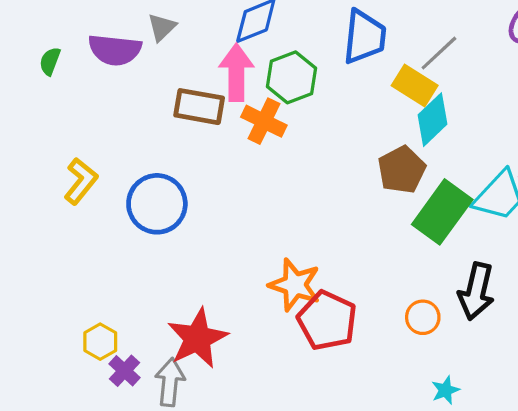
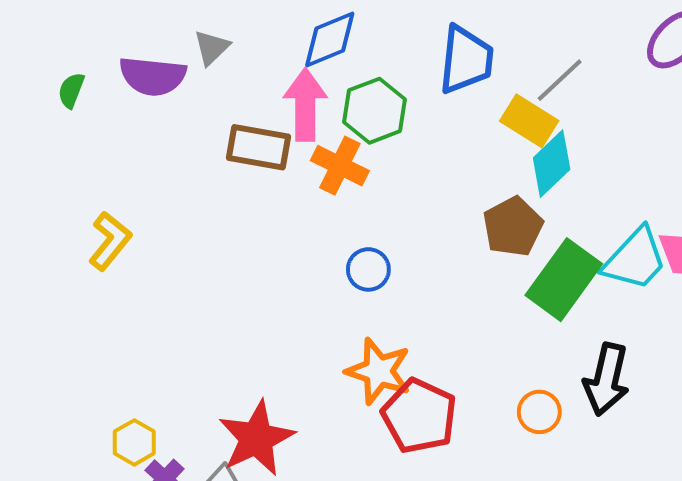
blue circle: (157, 204) -> (368, 269), moved, size x0.6

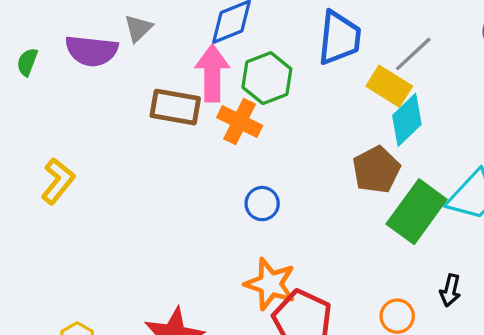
black arrow: (606, 379) -> (450, 290), size x0.6

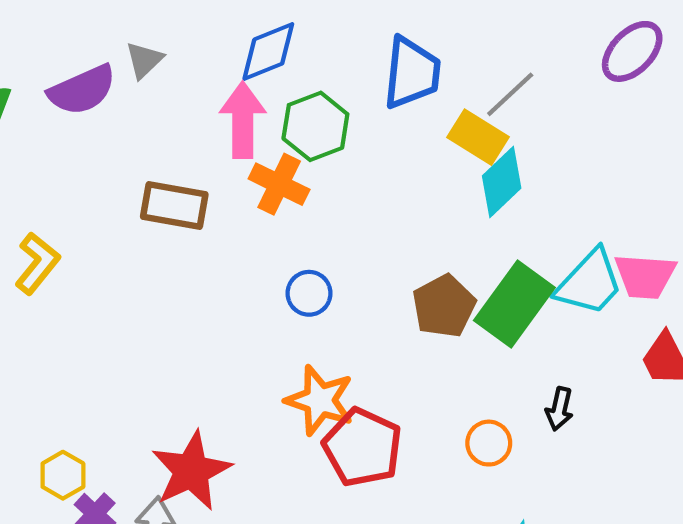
purple semicircle: (92, 51) -> (82, 90), turned -30
brown rectangle: (175, 107) -> (174, 206), moved
brown pentagon: (376, 170) -> (444, 306), moved

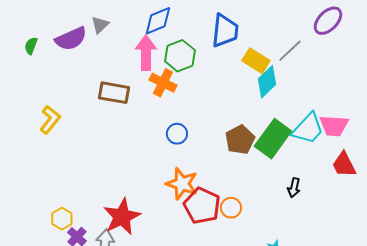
gray line: (510, 94) -> (290, 51), moved
orange circle: (489, 443) -> (231, 208), moved

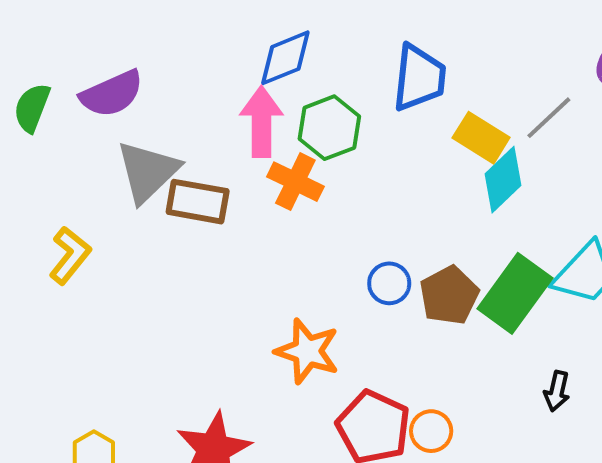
gray triangle: (100, 25) -> (148, 172), moved, size x1.8
green semicircle: (31, 46) -> (32, 108), size x1.4
blue circle: (177, 134) -> (389, 283), moved
orange star: (182, 184) -> (307, 351), moved

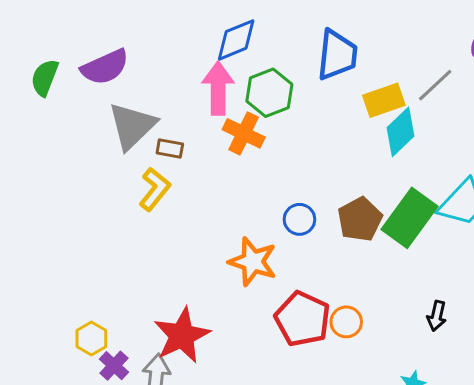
yellow rectangle: (481, 138) -> (384, 100), turned -51
brown rectangle: (198, 202) -> (170, 148), size x0.6
yellow L-shape: (70, 255) -> (155, 189), moved
blue circle: (389, 283) -> (299, 219), moved
black arrow: (557, 391) -> (437, 316), moved

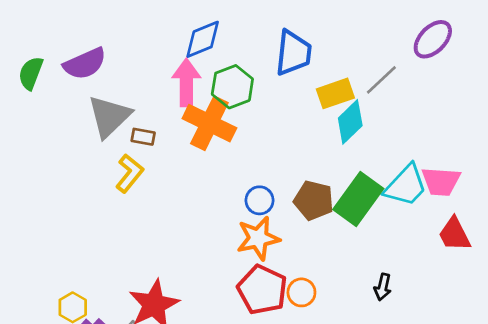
orange cross: (244, 133) -> (209, 123), size x1.4
brown pentagon: (360, 219) -> (314, 200), turned -30
orange star: (253, 262) -> (258, 238), moved, turned -30

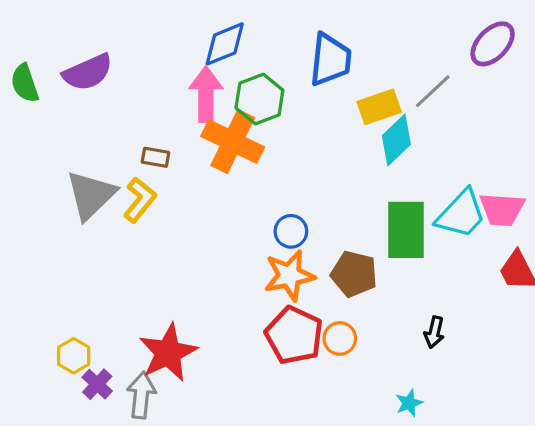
green semicircle: (31, 73) -> (25, 83), turned -40
gray triangle: (109, 116) -> (91, 195), moved
green rectangle: (358, 199) -> (406, 230), turned -36
brown pentagon: (314, 200) -> (354, 274), moved

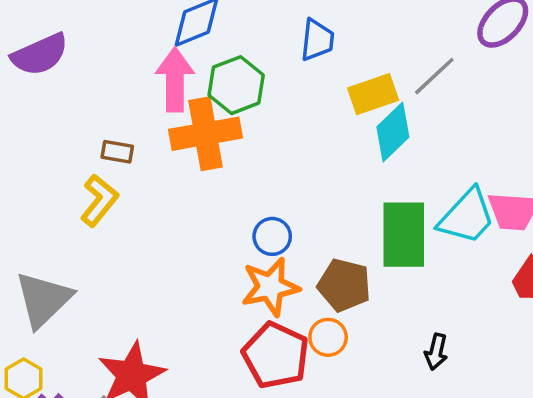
blue trapezoid: (330, 60) -> (317, 40), size x0.7
orange cross: (233, 142) -> (206, 134), turned -36
gray triangle: (91, 195) -> (43, 299), moved
orange circle: (340, 338) -> (328, 337), moved

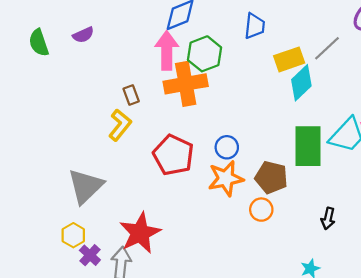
purple semicircle: (40, 54) -> (83, 35), size x0.6
brown rectangle: (117, 152) -> (131, 95), turned 60
red pentagon: (276, 355) -> (173, 155), moved

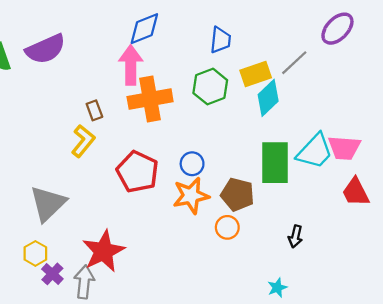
purple semicircle: (83, 35) -> (46, 49), size x1.8
green hexagon: (205, 54) -> (210, 87), moved

